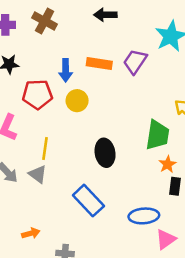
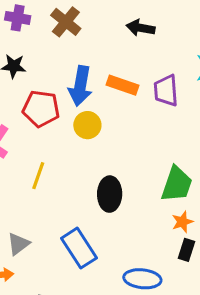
purple trapezoid: (135, 61) -> (166, 91), turned -48
blue arrow: (66, 70) -> (80, 86), size x1.4
gray triangle: (38, 174) -> (18, 244), moved, turned 36

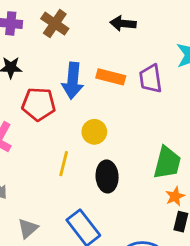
yellow circle: (87, 125) -> (94, 132), moved
yellow line: (38, 176) -> (64, 164), moved

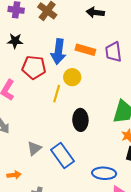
yellow circle: (94, 132) -> (72, 77), moved
yellow line: (64, 164) -> (57, 94), moved
gray triangle: (28, 228) -> (34, 148), moved

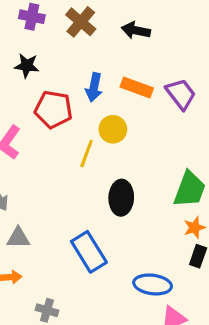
black arrow: (95, 12) -> (136, 30), moved
blue arrow: (58, 52) -> (94, 87), size x0.7
purple trapezoid: (113, 52) -> (181, 94), turned 145
gray triangle: (34, 148) -> (18, 238), moved, turned 35

